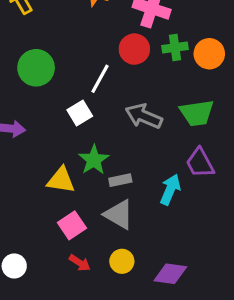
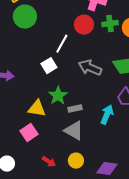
green circle: (36, 68) -> (25, 17), moved
pink square: (72, 225) -> (29, 133), moved

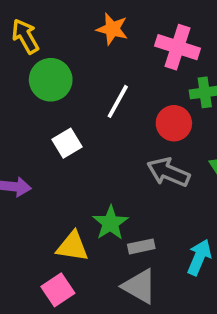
red circle: (84, 25) -> (174, 123), moved
white line: (62, 44) -> (118, 101), moved
white square: (49, 66) -> (67, 143), moved

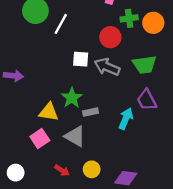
white line: (118, 101) -> (61, 24), moved
white square: (67, 143) -> (81, 59), moved, turned 35
gray triangle: (139, 286) -> (75, 136), moved

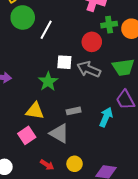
green star: (72, 98) -> (48, 81), moved

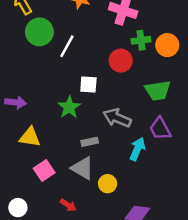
gray arrow: (89, 69) -> (117, 118), moved
yellow triangle: (35, 111) -> (30, 137), moved
gray rectangle: (74, 111) -> (90, 142), moved
yellow circle: (75, 164) -> (108, 184), moved

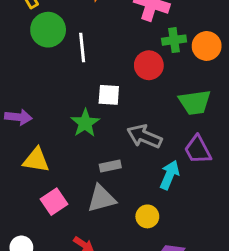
white line: (67, 46) -> (82, 47), turned -35
gray triangle: (82, 168) -> (101, 199), turned -45
yellow circle: (108, 184) -> (147, 216), moved

